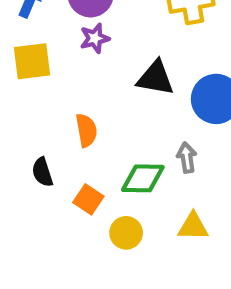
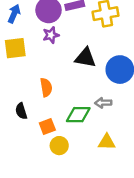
gray arrow: (187, 158) -> (103, 103), turned -84
orange square: (88, 199) -> (47, 127), turned 35
yellow circle: (126, 233) -> (59, 146), moved

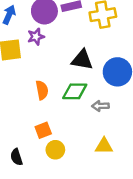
purple star: (51, 35) -> (36, 37), moved
black semicircle: (21, 111) -> (16, 157), moved
green diamond: (78, 115) -> (75, 91), moved

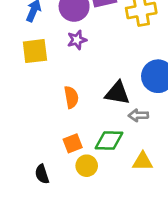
purple star: (36, 37) -> (77, 40), moved
black triangle: (82, 60) -> (117, 93), moved
green diamond: (75, 91) -> (109, 141), moved

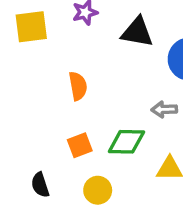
black triangle: (117, 93) -> (137, 32), moved
yellow circle: (87, 166) -> (98, 190), moved

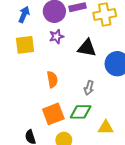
gray arrow: (164, 109) -> (89, 88), moved, turned -72
orange square: (80, 145) -> (53, 114), size x1.5

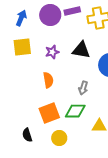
purple star: (56, 36) -> (52, 52), moved

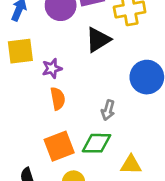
black triangle: (81, 50) -> (98, 40), moved, turned -42
purple star: (52, 52) -> (52, 68), moved

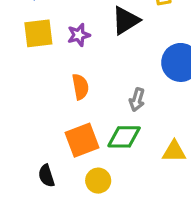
purple star: (52, 68) -> (79, 35), moved
yellow triangle: (131, 165) -> (174, 151), moved

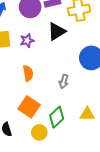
green diamond: (124, 137) -> (57, 117), moved, turned -45
orange square: (82, 140) -> (29, 107), turned -35

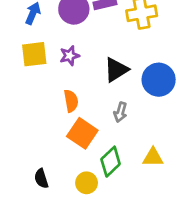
black triangle: (57, 31) -> (116, 70), moved
orange square: (29, 107) -> (82, 133), moved

